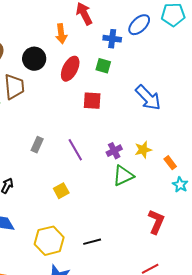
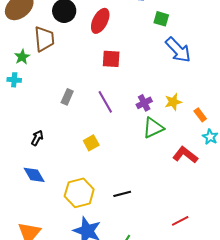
green square: (103, 66) -> (161, 19), moved
red square: (92, 101) -> (111, 59), moved
red L-shape: (156, 222) -> (185, 155), moved, turned -75

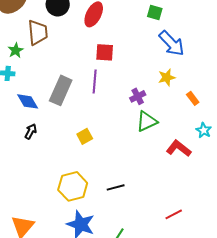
gray rectangle: (67, 97) -> (61, 90), size x1.8
purple line: (105, 102) -> (95, 81), moved, turned 35
yellow star: (173, 102) -> (167, 77), moved
orange rectangle: (200, 115) -> (193, 98), moved
blue diamond: (34, 175) -> (28, 101), moved

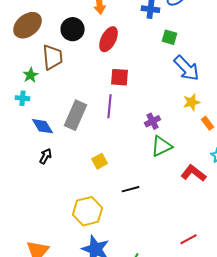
yellow star: (167, 77) -> (192, 102), moved
black line: (116, 187) -> (131, 189), moved

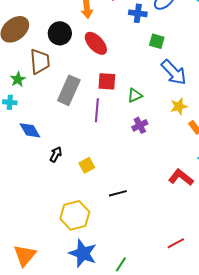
red ellipse: (109, 39) -> (96, 43), turned -70
gray rectangle: (76, 115) -> (69, 90), moved
green triangle: (162, 146) -> (135, 95), moved, size x0.7
black arrow: (46, 156) -> (56, 154), moved

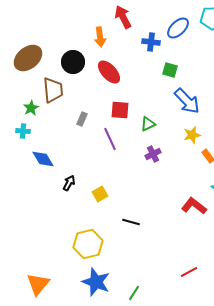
gray rectangle: (69, 90) -> (82, 119), size x0.5
purple line: (97, 110) -> (110, 139), turned -30
black line: (118, 193) -> (131, 222), turned 30

